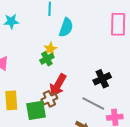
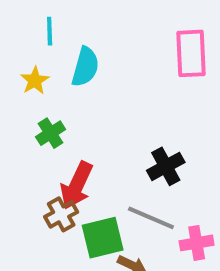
yellow star: (50, 49) -> (35, 81), moved
green square: (36, 110) -> (103, 238), moved

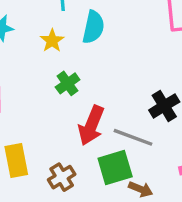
brown cross: (61, 214) -> (62, 177), moved
gray line: (151, 218) -> (133, 137), moved

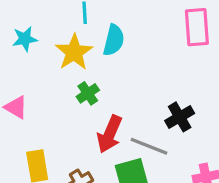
yellow star: (52, 41) -> (74, 52), size x1.6

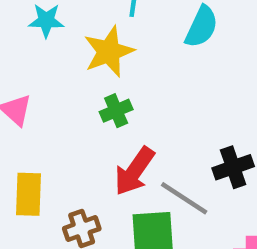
cyan semicircle: (114, 40) -> (202, 27), moved

